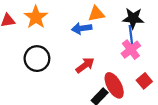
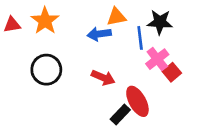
blue line: (131, 35) -> (140, 38), moved
red arrow: (85, 65) -> (103, 78), turned 60
red square: (144, 81) -> (172, 72), moved

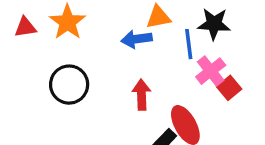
red arrow: (103, 78) -> (142, 95), turned -115

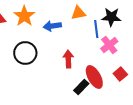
blue arrow: (136, 39) -> (52, 26), moved
red square: (229, 88) -> (120, 74), moved

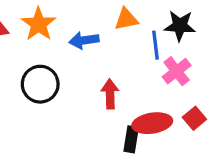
red ellipse: (94, 77) -> (152, 123), turned -70
black rectangle: (81, 87) -> (131, 139), turned -35

